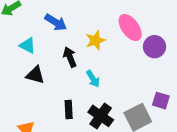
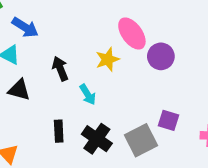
blue arrow: (56, 22) -> (25, 27), moved
yellow star: (96, 40) -> (108, 59), moved

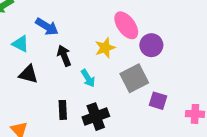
blue arrow: (25, 27) -> (47, 27), moved
black cross: (97, 139) -> (96, 117), turned 35
gray square: (141, 140) -> (134, 78), moved

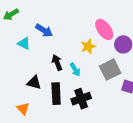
black arrow: (64, 56) -> (57, 63), moved
black triangle: (28, 74) -> (34, 83), moved
black rectangle: (63, 110) -> (56, 94), size x1.5

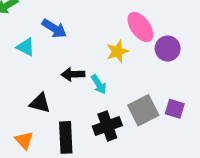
black arrow: (57, 63) -> (73, 74), turned -70
gray square: (110, 70) -> (143, 110), moved
black rectangle: (56, 94) -> (66, 137), moved

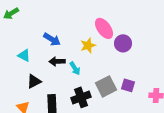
blue arrow: (54, 28) -> (52, 39), moved
cyan triangle: (26, 47) -> (24, 55), moved
black triangle: (40, 103) -> (34, 81), turned -42

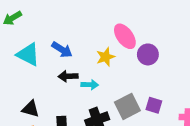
cyan triangle: (24, 55) -> (28, 54), moved, size x1.5
cyan arrow: (75, 68) -> (90, 85), turned -56
black triangle: (34, 81) -> (31, 109), moved, turned 42

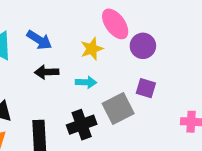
cyan arrow: (90, 85) -> (86, 82), moved
purple square: (154, 105) -> (146, 88), moved

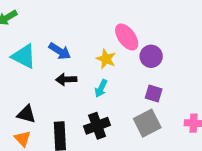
yellow star: (92, 49) -> (106, 59), turned -30
cyan arrow: (86, 82) -> (101, 88), turned 114
gray square: (118, 109) -> (147, 123), moved

